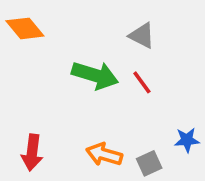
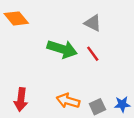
blue star: (187, 140) -> (122, 104), moved

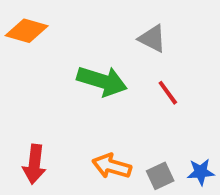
orange diamond: (16, 18) -> (27, 31), turned -35
red line: (93, 54) -> (168, 93), moved

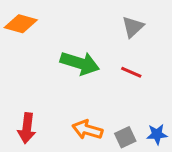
gray triangle: (152, 39) -> (133, 27), moved, turned 50
red line: (168, 93) -> (131, 72), turned -30

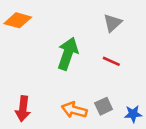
green arrow: (80, 63) -> (68, 54), turned -88
gray square: (125, 137) -> (104, 106), moved

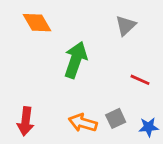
orange diamond: (18, 20) -> (37, 23), moved, turned 44
red line: (111, 61) -> (140, 80), moved

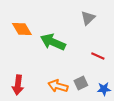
orange diamond: (37, 23) -> (22, 29), moved
green arrow: (76, 60) -> (53, 42), turned -85

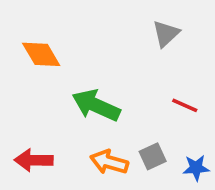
green arrow: (53, 42) -> (96, 105), moved
red arrow: (18, 85) -> (34, 160), turned 84

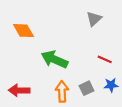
orange arrow: (109, 162) -> (62, 91), turned 72
blue star: (196, 168) -> (111, 85), moved

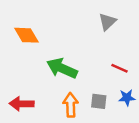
gray square: (87, 88) -> (99, 101), turned 32

